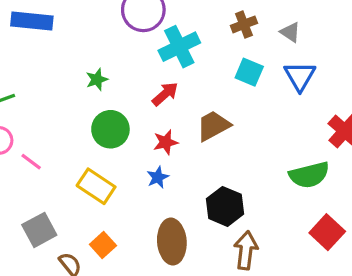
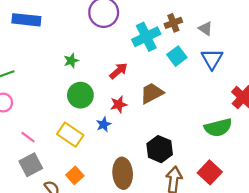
cyan cross: (179, 47) -> (146, 37), moved
cyan square: (249, 72) -> (177, 56), turned 30
pink line: (31, 162) -> (28, 137), moved
blue star: (158, 177) -> (104, 124), moved
red square: (327, 232) -> (210, 172), moved

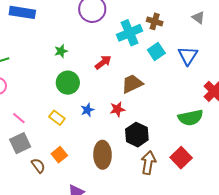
brown cross: (173, 23) -> (155, 21), turned 35
gray triangle: (206, 29) -> (198, 17), moved
red star: (119, 104) -> (117, 109), moved
yellow rectangle: (70, 135) -> (57, 118), size x0.7

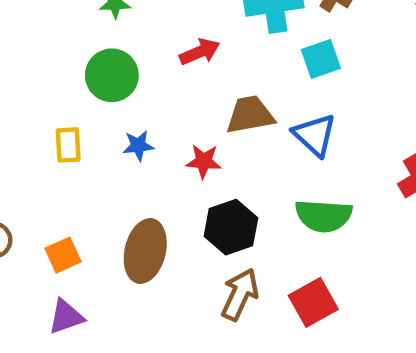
blue triangle: (188, 56) -> (315, 135), moved, turned -35
yellow rectangle: (57, 118) -> (68, 145), turned 35
green semicircle: (190, 118) -> (324, 216), moved
orange square: (59, 155) -> (63, 255), moved

